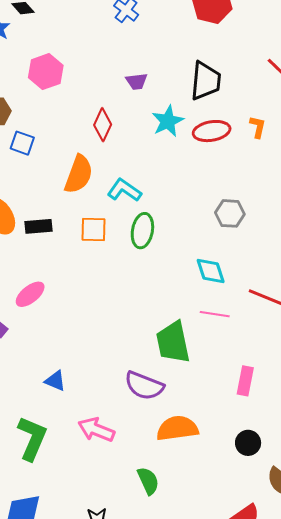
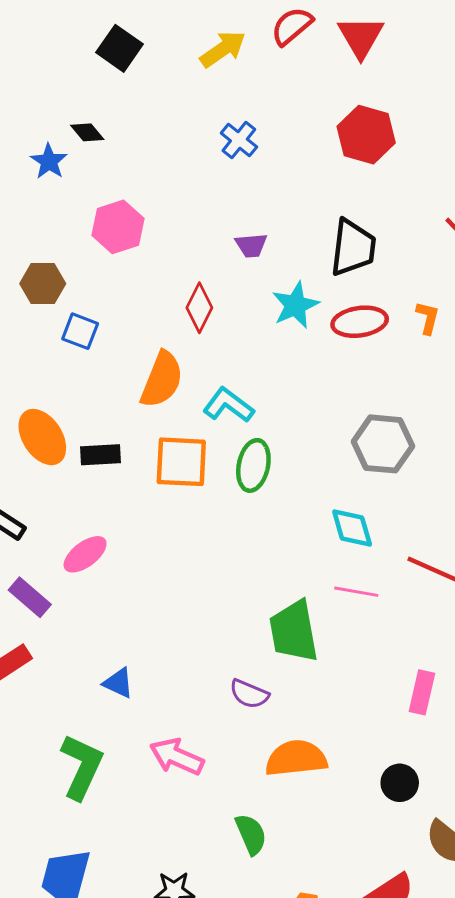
gray hexagon: (230, 213) -> (383, 444), size x1.4
orange square: (93, 230) -> (181, 462), size x1.4
pink rectangle: (245, 381) -> (422, 692), moved
purple semicircle: (144, 386) -> (249, 694), size x0.7

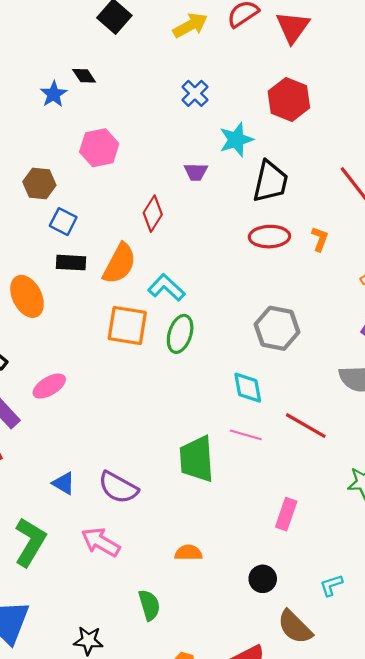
cyan star: (295, 305) -> (236, 140), moved
black rectangle: (100, 455) -> (71, 263), moved
purple semicircle: (249, 694) -> (118, 487), moved, size x1.4
orange semicircle: (296, 758) -> (188, 553), size x0.6

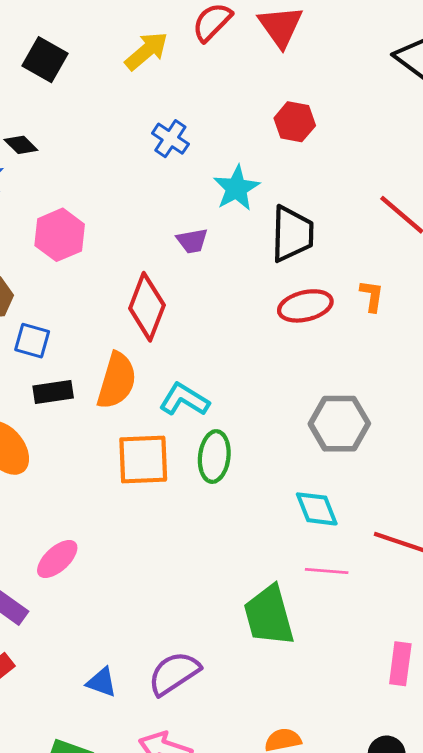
red hexagon: (289, 99) -> (295, 122), size x0.7
red diamond: (153, 214) -> (147, 307), size x1.4
purple semicircle: (118, 487) -> (174, 673), turned 129

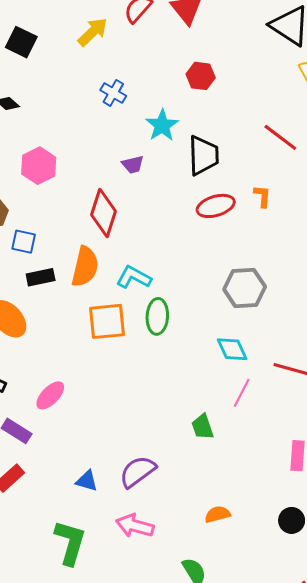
pink line: (327, 571) -> (242, 393), turned -64
green trapezoid: (269, 616) -> (203, 427), size x0.6

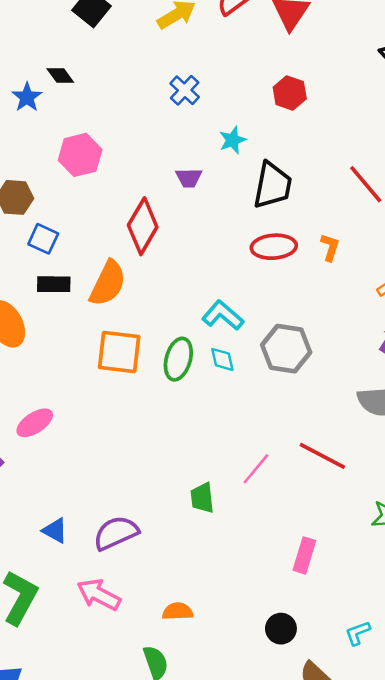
cyan star: (162, 125) -> (233, 140), size x0.7
cyan L-shape: (134, 277) -> (223, 315), moved
cyan diamond: (232, 349) -> (222, 359), moved, size x0.7
orange semicircle: (217, 514) -> (178, 611), moved

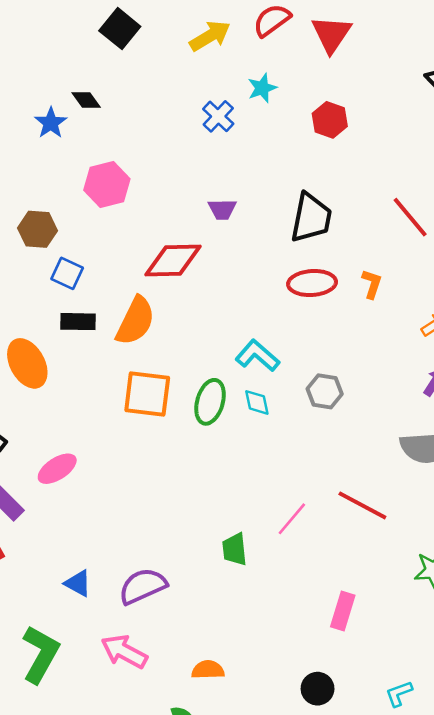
cyan star: (233, 140) -> (262, 88), moved
red diamond: (143, 226) -> (173, 260), turned 58
gray hexagon: (286, 349) -> (325, 391), size x0.7

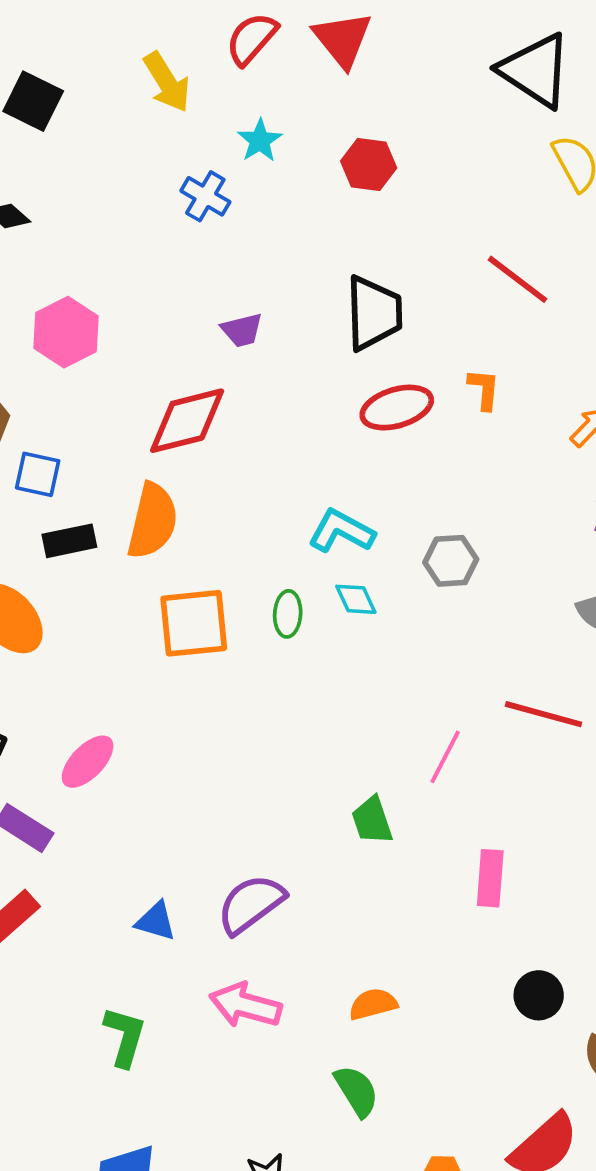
yellow arrow: (210, 36) -> (167, 82), turned 102
green ellipse: (210, 402) -> (288, 614), size x0.7
pink rectangle: (343, 611) -> (490, 878), moved
green L-shape: (41, 654) -> (125, 1037), size x0.7

